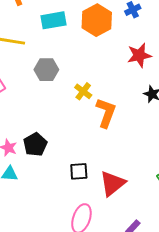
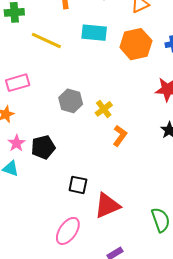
gray hexagon: (46, 70) -> (71, 101), moved
orange L-shape: (106, 113) -> (120, 136), size x0.7

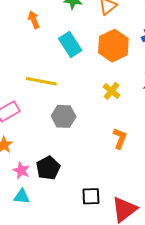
cyan rectangle: (94, 33) -> (70, 45), turned 65
yellow line: (46, 41) -> (41, 81), moved
yellow cross: (104, 109) -> (111, 91), moved

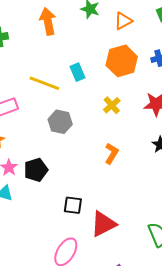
orange arrow: (34, 20) -> (48, 21), size x1.5
cyan rectangle: (70, 45) -> (78, 72), moved, size x0.7

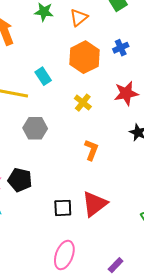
black pentagon: (36, 170) -> (20, 180), turned -30
red triangle: (103, 224) -> (95, 204), moved

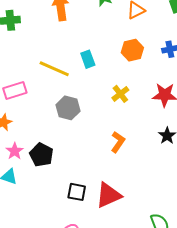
orange hexagon: (84, 57) -> (132, 50), size x0.7

